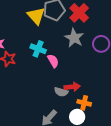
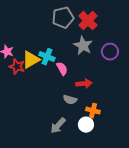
yellow triangle: (36, 16) -> (31, 60), moved, turned 42
red arrow: (72, 87) -> (84, 84), moved

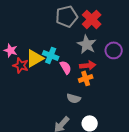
red arrow: (84, 84) -> (88, 65), moved
orange cross: (93, 111) -> (86, 78), moved, turned -32

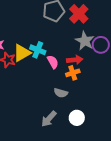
gray star: (87, 44) -> (85, 41), moved

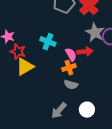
yellow triangle: (22, 53) -> (25, 67), moved
pink semicircle: (53, 62) -> (71, 55), moved
orange cross: (73, 73) -> (69, 68), moved

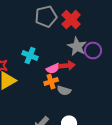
pink semicircle: (71, 55) -> (53, 69), turned 96
gray semicircle: (71, 85) -> (64, 91), moved

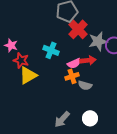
red cross: (71, 20) -> (78, 29), moved
gray star: (77, 47) -> (98, 41), turned 30

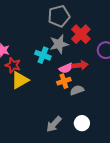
red cross: (78, 29) -> (81, 34), moved
gray star: (98, 41) -> (59, 44), moved
gray semicircle: (85, 85) -> (77, 90), turned 144

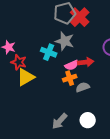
red cross: (81, 34) -> (80, 17), moved
gray star: (59, 44) -> (65, 41), turned 30

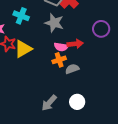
cyan cross: (49, 52) -> (21, 16), moved
pink semicircle: (72, 65) -> (61, 47), turned 32
yellow triangle: (26, 77) -> (23, 49), moved

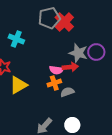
gray star: (54, 23) -> (78, 53), moved
yellow triangle: (23, 49) -> (18, 85), moved

